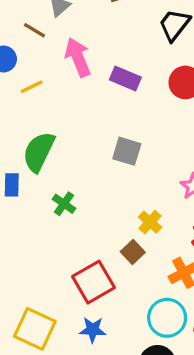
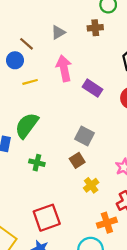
brown line: (35, 30) -> (27, 44), moved
green cross: (64, 204) -> (37, 163), turned -32
brown square: (133, 252) -> (77, 160), moved

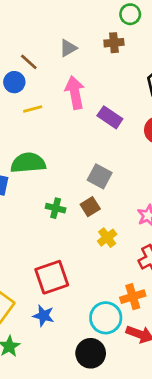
green semicircle: (27, 125) -> (28, 163), turned 48
green cross: (37, 163) -> (56, 208), moved
orange cross: (107, 223) -> (133, 297), moved

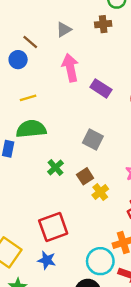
yellow line: (33, 109) -> (28, 98), moved
brown square: (90, 207) -> (85, 176), moved
green cross: (56, 208) -> (55, 167), turned 35

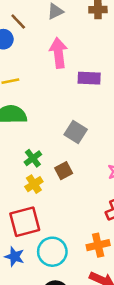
purple rectangle: (101, 88) -> (89, 78), turned -36
yellow cross: (100, 192) -> (34, 184), moved
cyan circle: (100, 261) -> (52, 252), moved

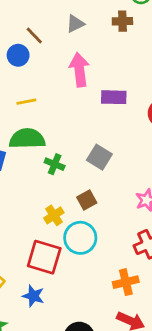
green cross: (33, 158) -> (55, 164), moved, turned -30
red square: (25, 222) -> (44, 257), turned 32
cyan circle: (52, 252) -> (80, 238), moved

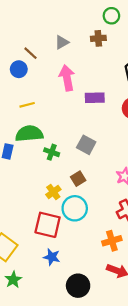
blue star: (33, 296) -> (52, 257), moved

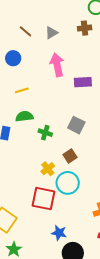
brown line: (30, 53) -> (25, 31), moved
green semicircle: (29, 134) -> (24, 116), size x0.7
blue star: (52, 257) -> (59, 233), moved

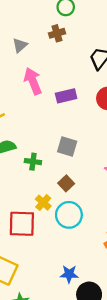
red square: (43, 199) -> (22, 224), moved

